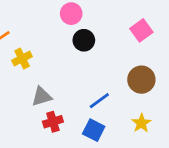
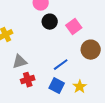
pink square: (141, 30) -> (74, 27), moved
yellow star: (141, 123) -> (80, 87), moved

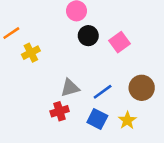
brown circle: (91, 50) -> (142, 88), moved
gray triangle: (20, 62) -> (70, 88), moved

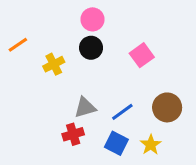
black circle: (88, 36) -> (91, 48), moved
yellow cross: (31, 53) -> (54, 64), moved

